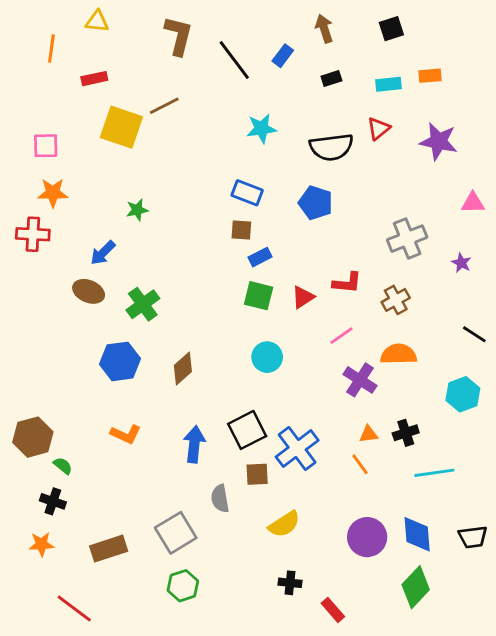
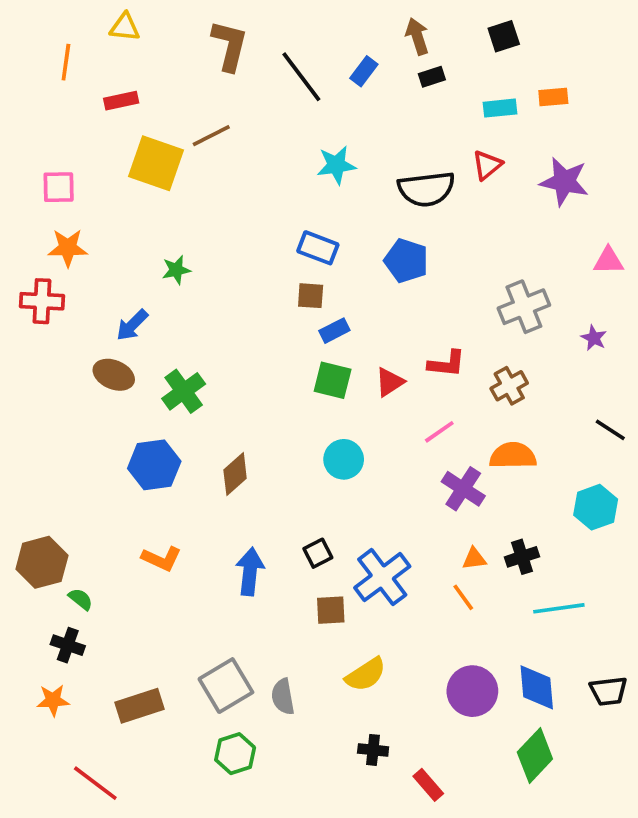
black rectangle: (331, 79) -> (432, 77), moved
black square: (247, 430) -> (318, 553), size x0.6
gray semicircle: (220, 499) -> (283, 697), moved

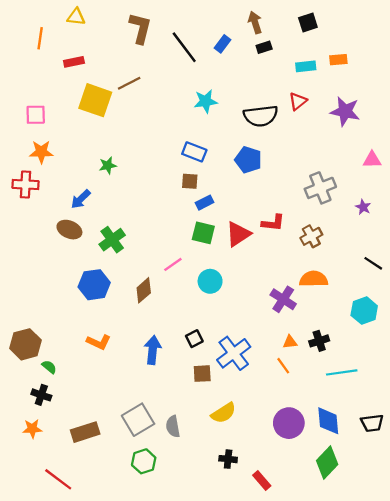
red triangle: (390, 382) -> (238, 234), size x1.4
pink line: (439, 432) -> (173, 264), moved

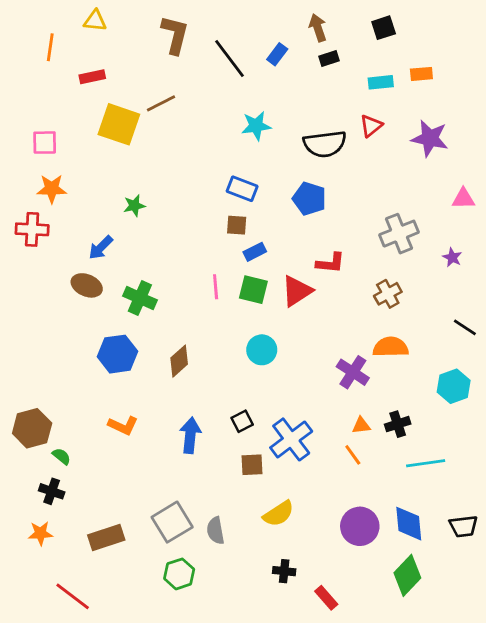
red L-shape: (273, 223) -> (330, 263), moved
green cross: (112, 240) -> (140, 298), turned -30
pink line: (173, 264) -> (216, 287), moved, turned -60

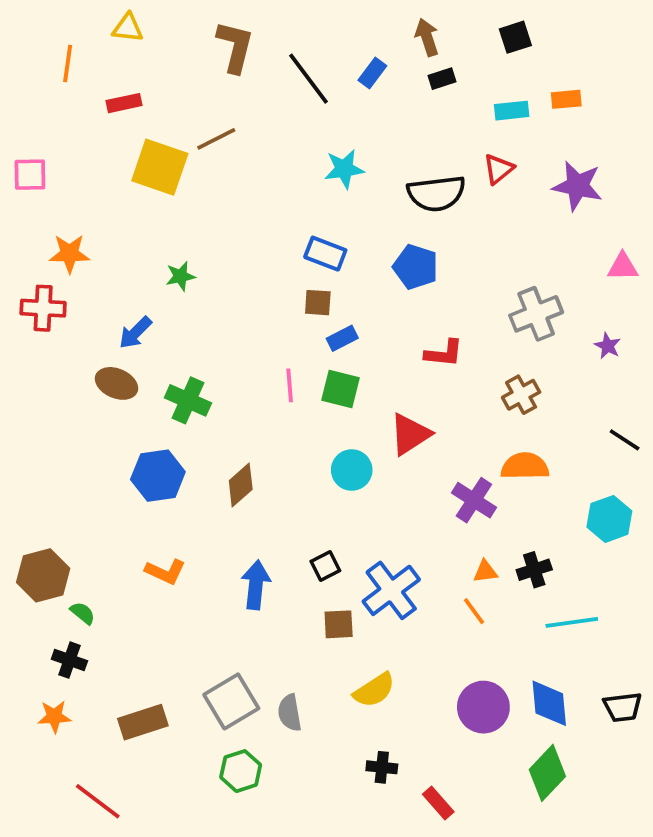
pink square: (45, 143) -> (30, 175), moved
red triangle: (297, 291) -> (410, 434), moved

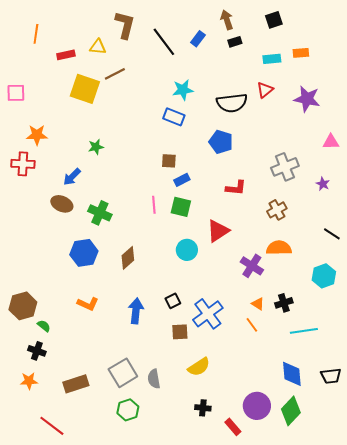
yellow triangle: (128, 28) -> (98, 47), moved
blue rectangle: (325, 254) -> (174, 117), moved
orange triangle: (485, 572) -> (258, 304), turned 40
purple circle: (483, 707) -> (257, 406), moved

